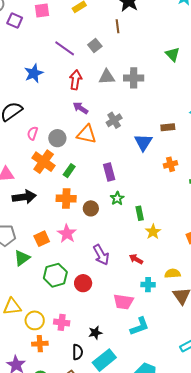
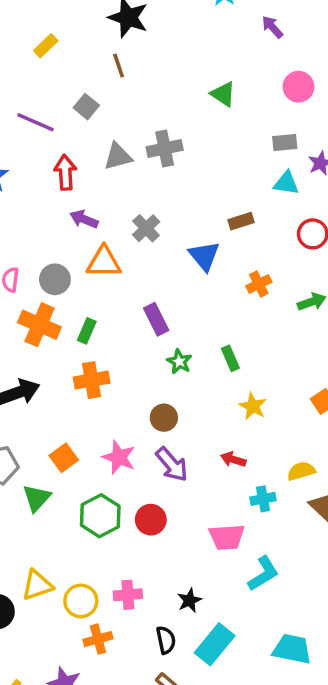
brown circle: (91, 208) -> (164, 418), moved
green rectangle: (140, 213) -> (230, 358), moved
pink star: (67, 234) -> (119, 457), moved

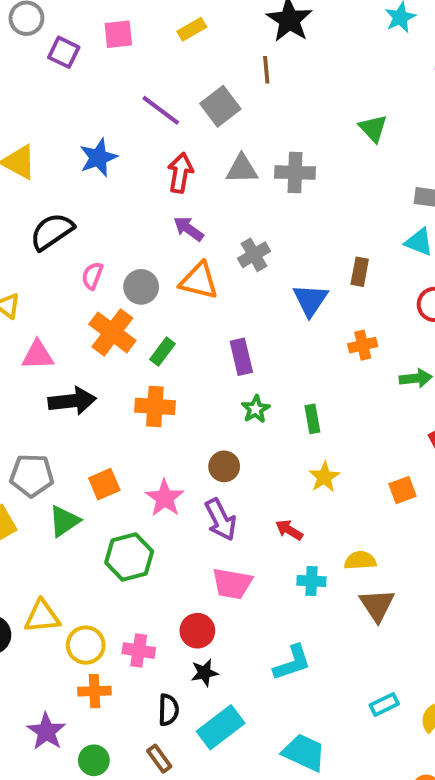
gray square: (86, 107) -> (220, 106), size x1.4
brown rectangle: (241, 221) -> (360, 272), turned -75
red circle: (151, 520) -> (197, 631), moved
pink trapezoid: (227, 537) -> (232, 584), moved

